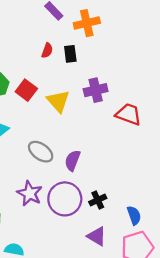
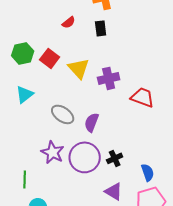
red semicircle: (47, 51) -> (69, 22), turned 32
black rectangle: (70, 54) -> (101, 28), moved
purple cross: (96, 90) -> (109, 78), moved
red trapezoid: (129, 114) -> (143, 97), moved

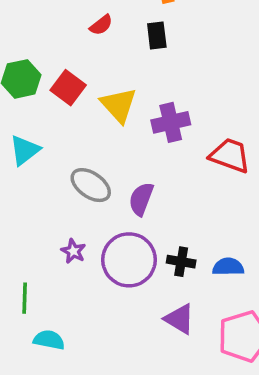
purple star: (53, 152) -> (73, 251), size x0.6
black cross: (115, 158) -> (181, 262), turned 35
blue semicircle: (148, 172) -> (228, 267), moved, turned -72

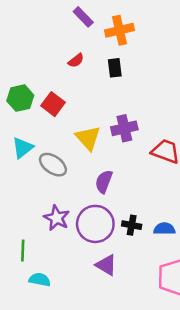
yellow triangle: (119, 105) -> (88, 138), moved
gray ellipse: (91, 185) -> (53, 165), moved
purple star: (73, 251) -> (57, 218), size x1.5
purple triangle: (179, 319) -> (106, 265), moved

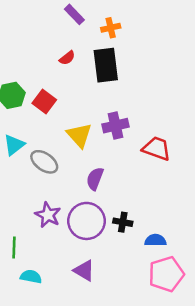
orange cross: (120, 30) -> (111, 28), size x0.7
black rectangle: (115, 68) -> (106, 65), size x1.8
blue semicircle: (164, 229) -> (155, 240), moved
purple triangle: (106, 265) -> (84, 270), moved

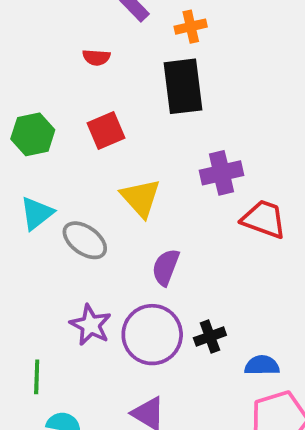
red semicircle: (67, 58) -> (96, 57), moved, turned 42
red square: (44, 101) -> (106, 131), moved, turned 30
purple cross: (115, 126) -> (221, 173), moved
black cross: (123, 222) -> (210, 337), turned -30

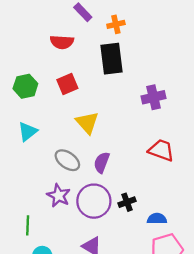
red semicircle: (96, 57) -> (62, 42), size x1.5
purple cross: (221, 173) -> (154, 97), moved
red trapezoid: (264, 219) -> (161, 150), moved
gray ellipse: (85, 240) -> (67, 160), moved

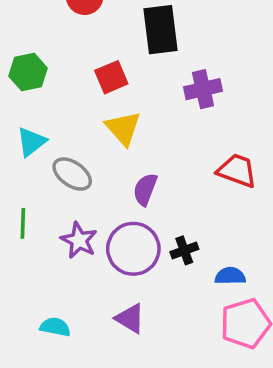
red square: (67, 84) -> (111, 77), moved
purple cross: (154, 97) -> (203, 89), moved
gray ellipse: (67, 160) -> (72, 174), moved
green line: (28, 225) -> (23, 223), moved

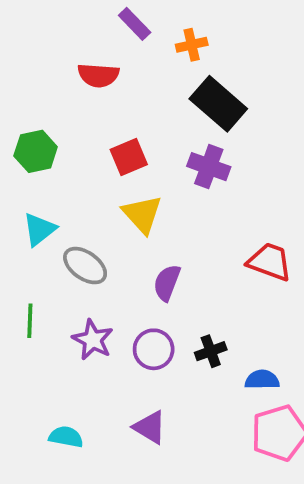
black rectangle: (161, 30) -> (218, 104), moved, turned -42
purple cross: (203, 89) -> (209, 167), moved, turned 33
purple circle: (133, 249) -> (154, 349), size x0.7

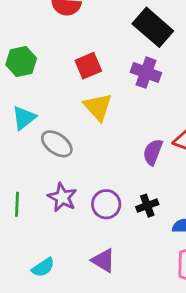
purple semicircle: (167, 283) -> (153, 152), moved
green line: (30, 321) -> (17, 204), moved
cyan semicircle: (66, 437) -> (43, 267), turned 135

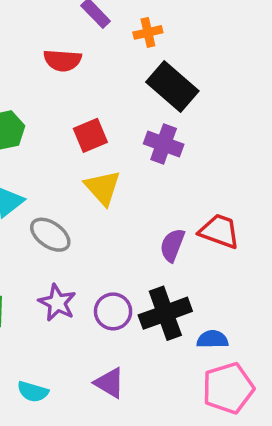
black cross: (147, 206) -> (165, 313), size x1.8
cyan semicircle: (43, 267) -> (33, 392), turned 50

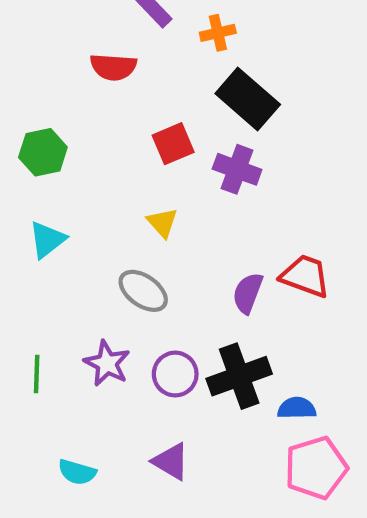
red square: (90, 135) -> (173, 144), moved
yellow triangle: (103, 188) -> (162, 223), size x0.7
gray ellipse: (50, 235) -> (143, 291), moved

